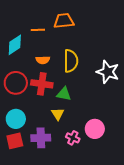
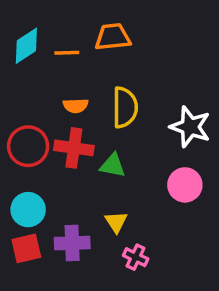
cyan diamond: (15, 45) -> (26, 46), moved
yellow triangle: (58, 114) -> (116, 222), moved
pink circle: (95, 129) -> (185, 185), moved
pink cross: (73, 138) -> (136, 257), moved

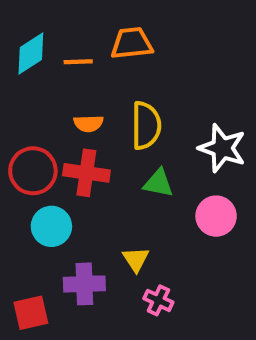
green triangle: (113, 166) -> (158, 183), moved
cyan circle: (28, 210) -> (51, 226), moved
red square: (26, 248) -> (31, 313), moved

